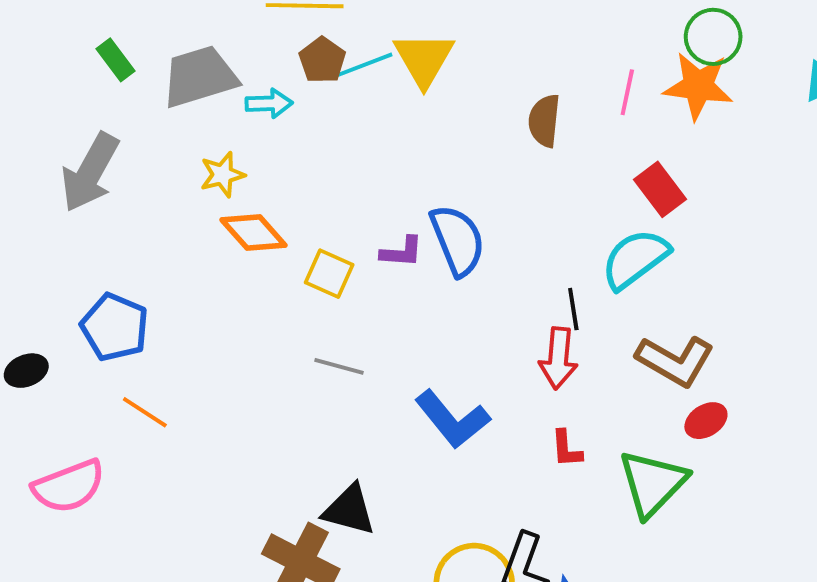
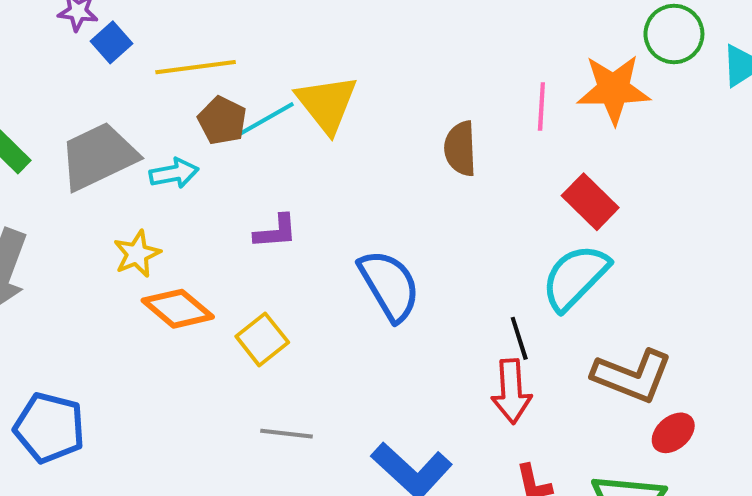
green circle: (713, 37) -> (674, 34), moved
purple L-shape: (402, 252) -> (276, 232), moved
yellow square: (329, 274) -> (262, 339), turned 36

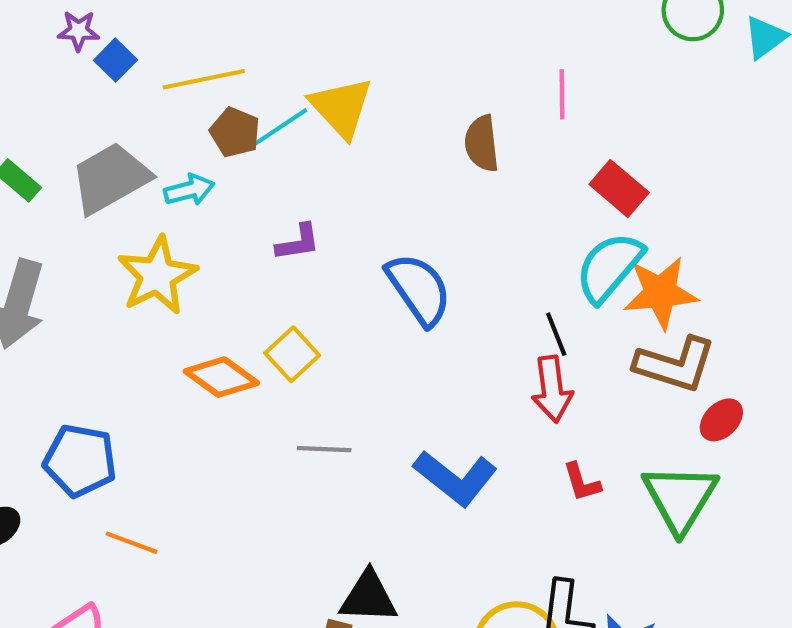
orange star: (614, 89) -> (660, 293), moved
yellow star: (137, 254) -> (157, 275), size x1.6
orange diamond: (178, 309) -> (221, 377), moved

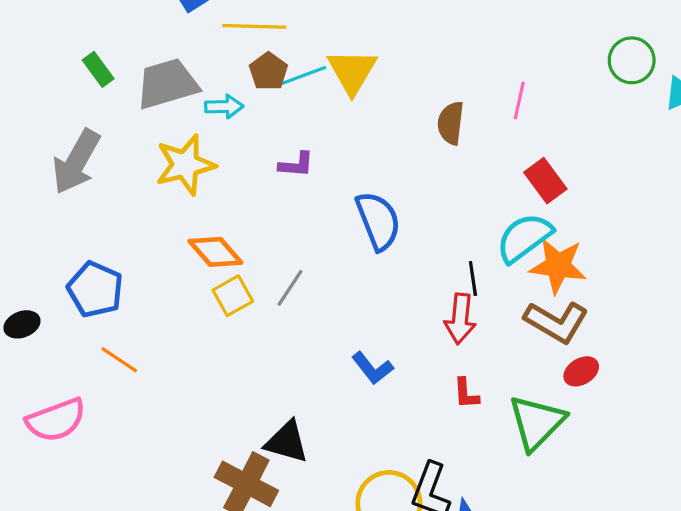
yellow square: (292, 354) -> (233, 296), moved
gray line: (324, 449) -> (290, 288), moved, turned -72
blue L-shape: (455, 478) -> (372, 368), size x0.7

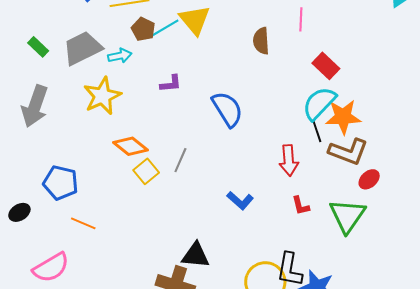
black line: (473, 278) -> (317, 132), moved

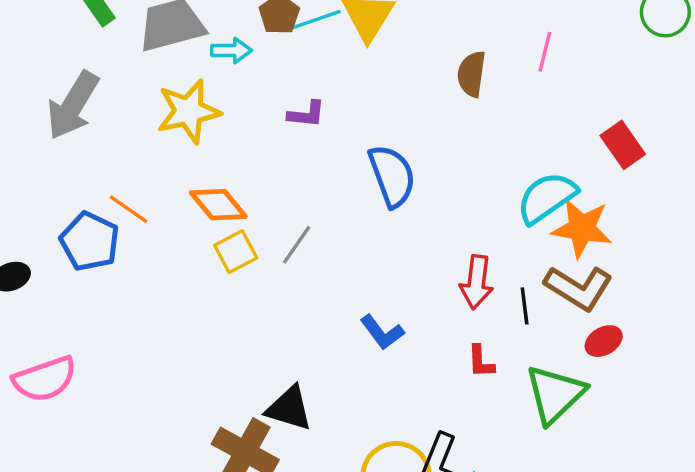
red rectangle: (326, 66) -> (623, 145), moved
black line: (317, 132) -> (525, 306), moved
orange line: (83, 223) -> (129, 209), moved

